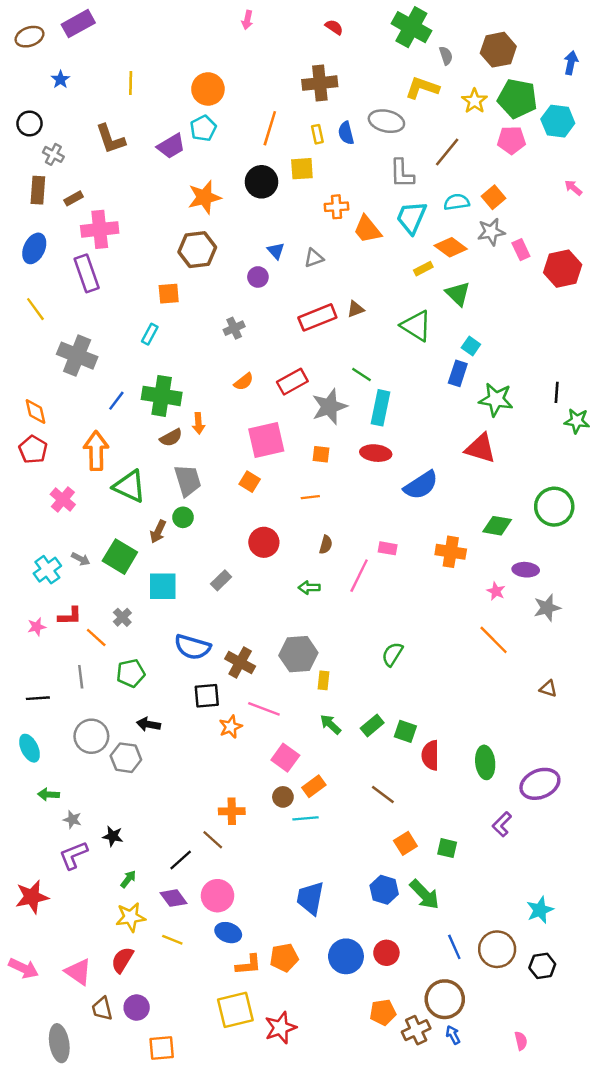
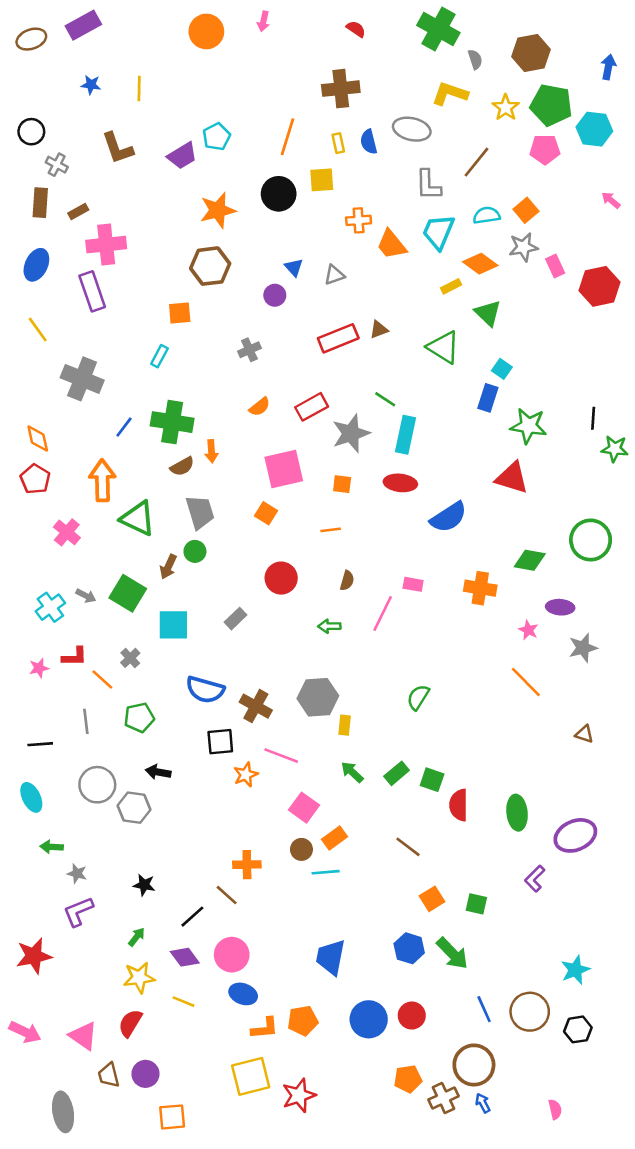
blue star: (60, 79) -> (91, 85), moved, turned -30
orange circle: (208, 89) -> (206, 31), moved
black star: (113, 836) -> (144, 885), moved

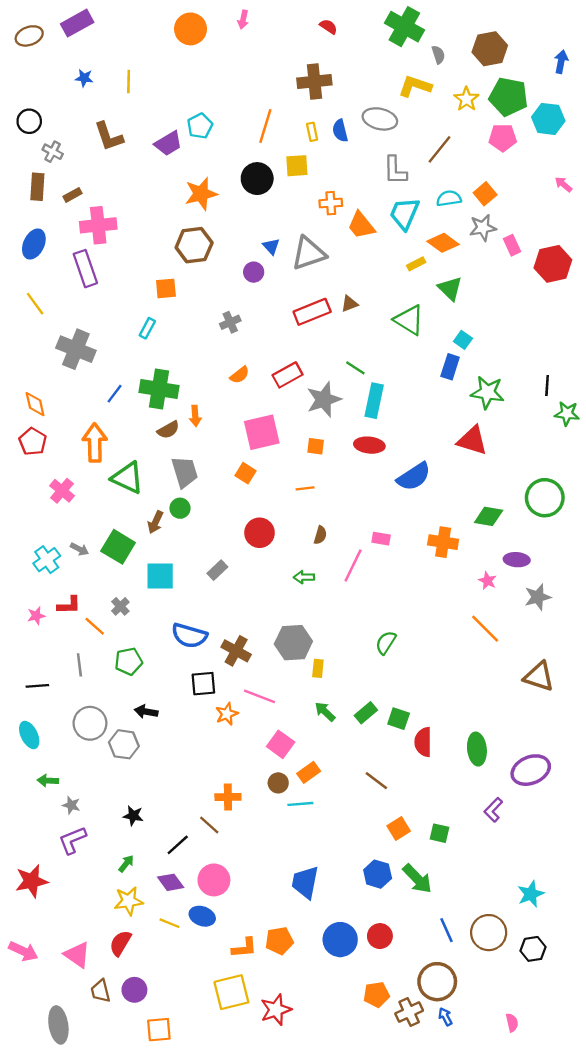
gray triangle: (334, 275) -> (309, 253), size x1.8
brown triangle: (584, 734) -> (539, 677), size x1.8
blue ellipse: (243, 994) -> (202, 916), moved

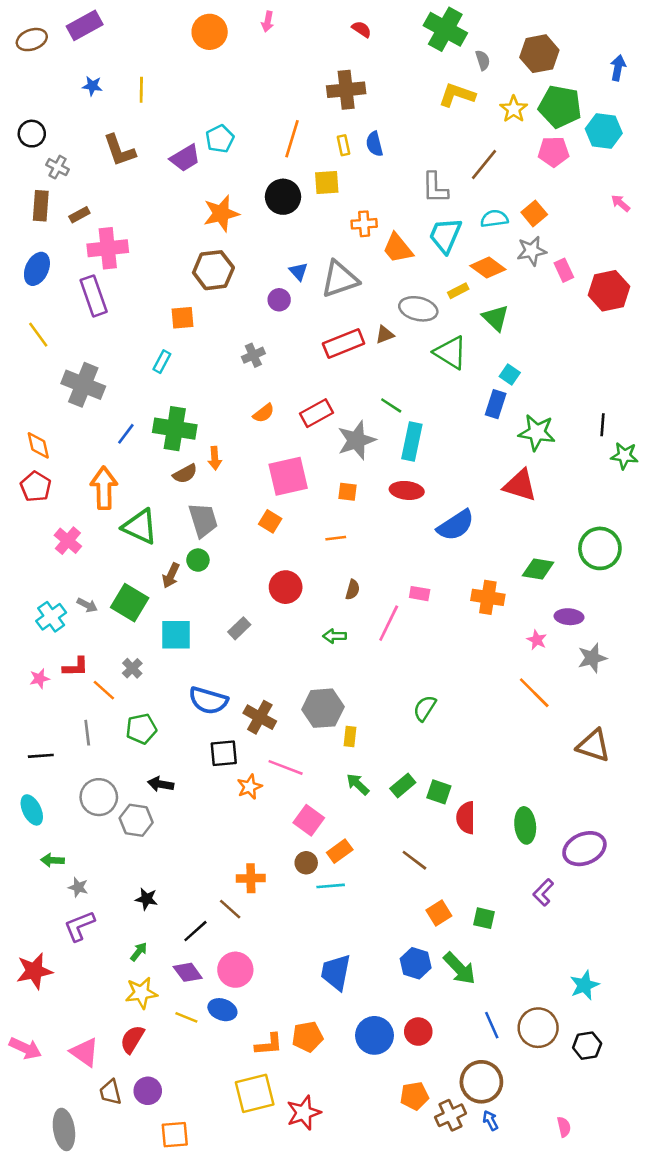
gray ellipse: (380, 119) -> (418, 309), moved

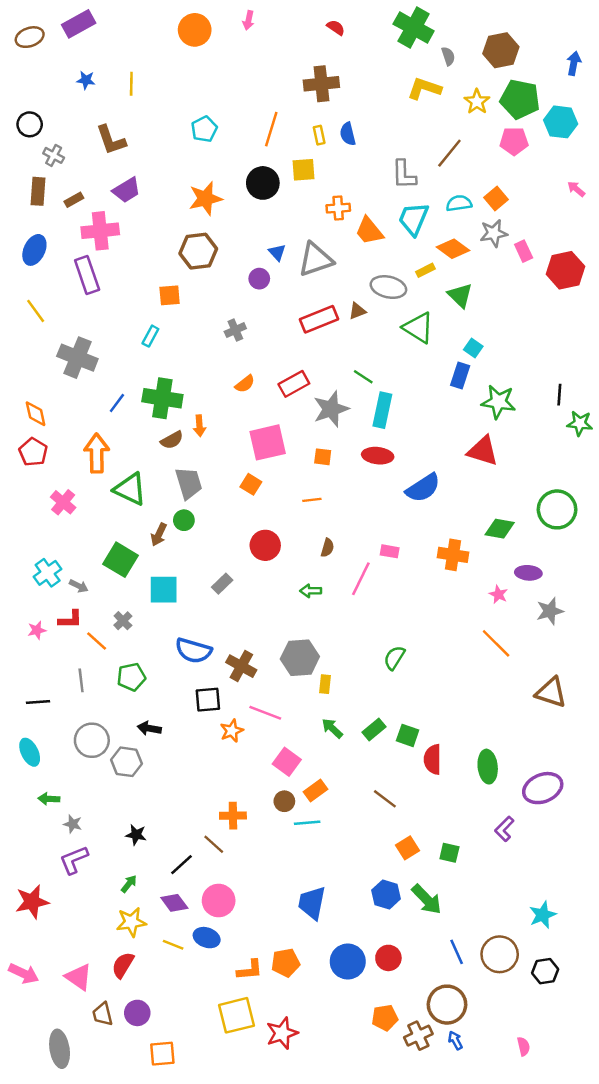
purple trapezoid: (185, 158) -> (127, 190), moved
gray arrow: (87, 605) -> (79, 586), moved

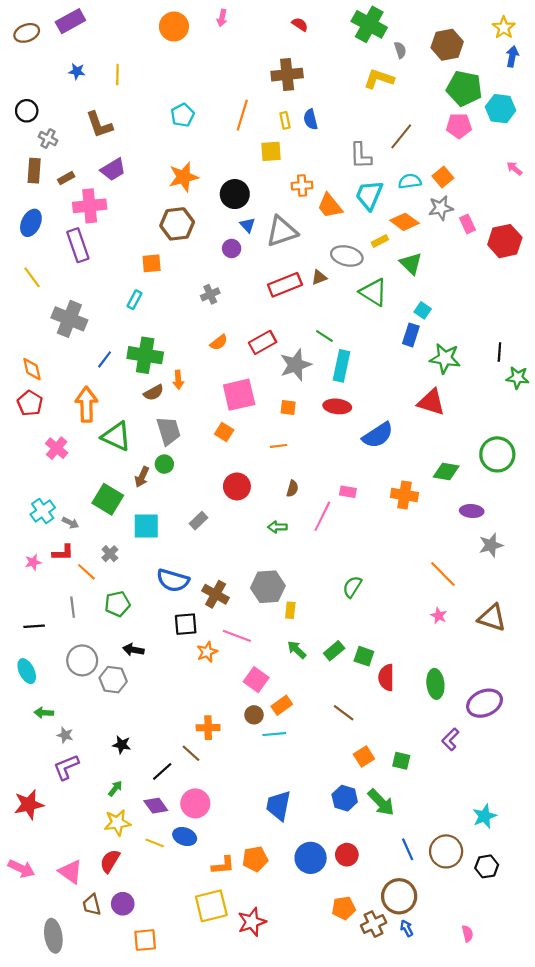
yellow star: (477, 102) -> (504, 28), moved
black circle: (263, 183) -> (235, 194), moved
pink star: (498, 594) -> (439, 616), moved

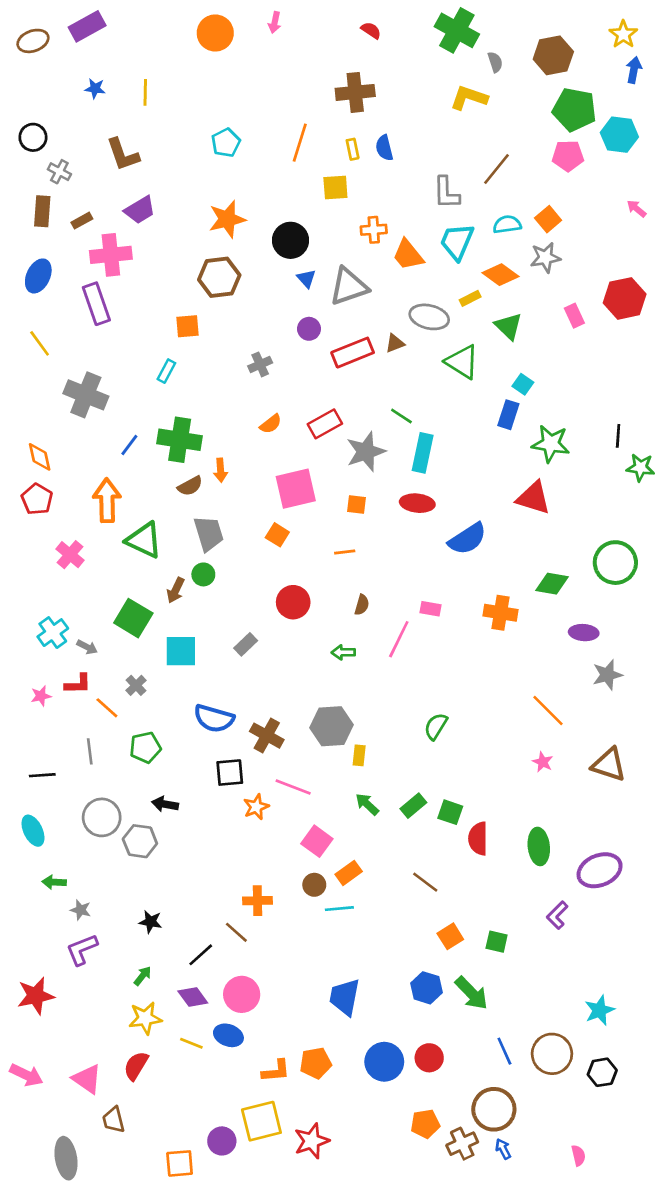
pink rectangle: (467, 224) -> (574, 316), moved
purple circle: (232, 248) -> (309, 329), moved
purple circle: (123, 904) -> (222, 1141), moved

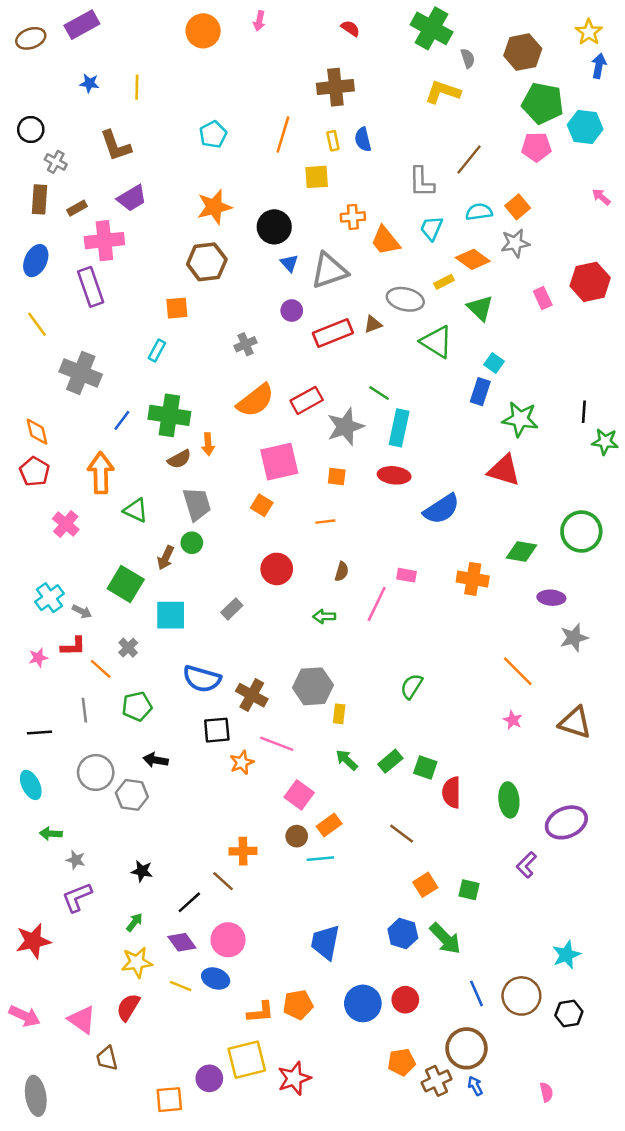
cyan trapezoid: (457, 242) -> (432, 228), size x0.7
orange semicircle: (271, 424) -> (255, 400), size x1.8
green triangle: (144, 540) -> (136, 510), size x0.7
gray ellipse: (66, 1158) -> (36, 1096), moved

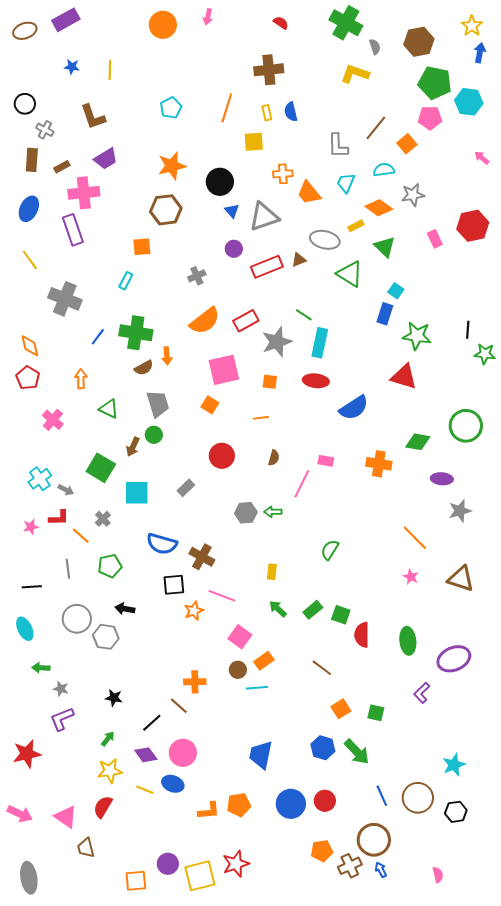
orange square: (518, 207) -> (407, 144), moved
orange arrow: (101, 473) -> (81, 379), size x0.6
green arrow: (324, 616) -> (273, 512), moved
gray hexagon: (313, 686) -> (246, 513), moved, size x0.7
yellow square: (247, 1060) -> (200, 876), moved

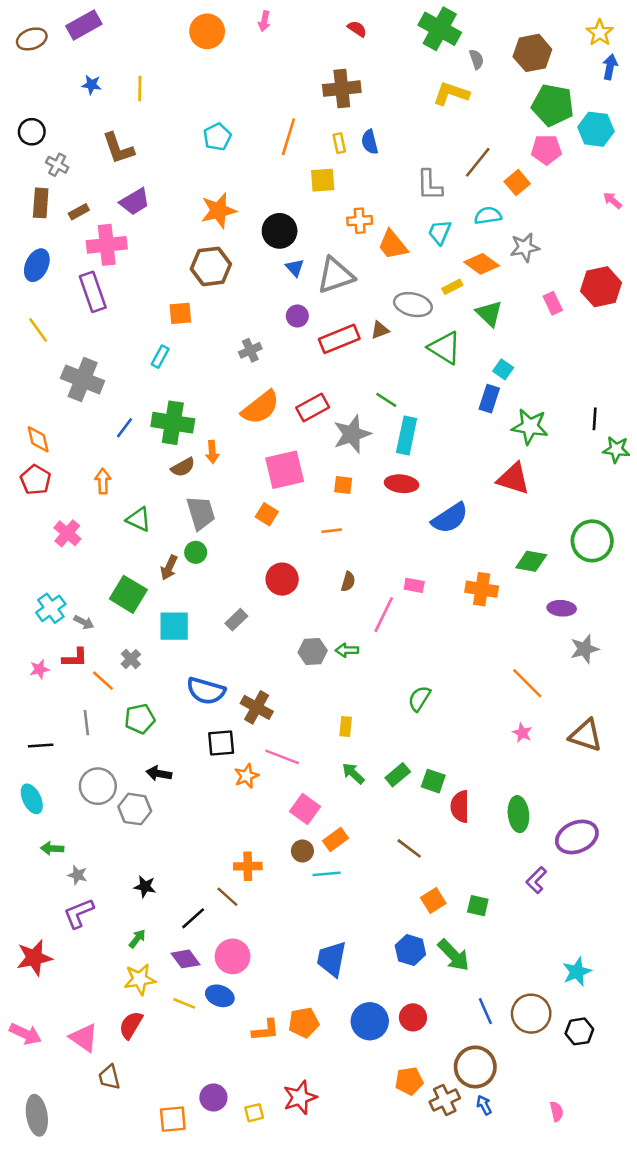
yellow square: (200, 876) -> (254, 1113), size x0.5

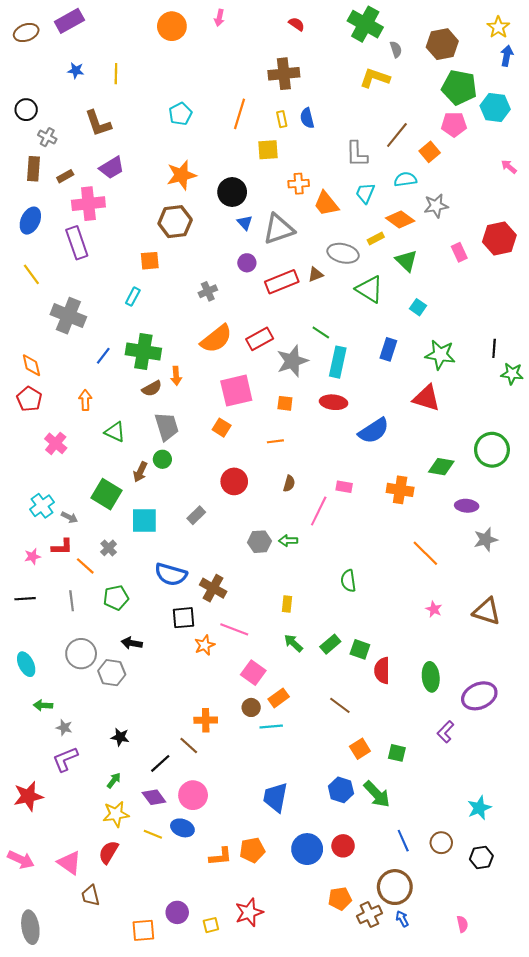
blue rectangle: (489, 399) -> (388, 349), moved
orange line: (527, 683) -> (425, 553), moved
green semicircle: (419, 698) -> (348, 581), turned -40
black line: (41, 745) -> (25, 599), moved
brown circle: (531, 1014) -> (441, 843), size x0.7

